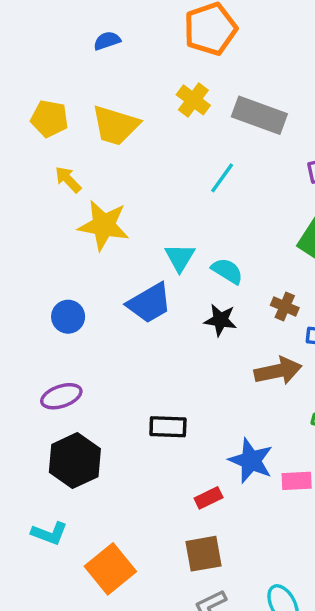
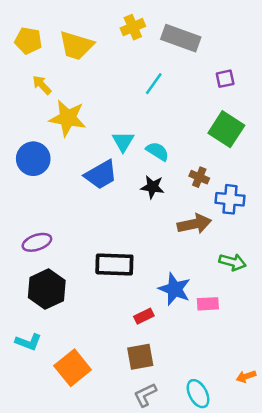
yellow cross: (193, 100) -> (133, 27), turned 30
blue circle: (68, 317) -> (33, 159), moved, size x1.4
black rectangle: (168, 427) -> (114, 264), size x1.4

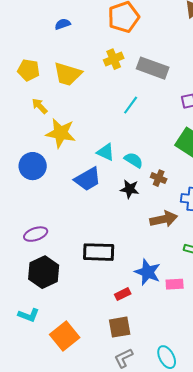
cyan triangle: (123, 141) -> (106, 152), turned -36
brown cross: (199, 177) -> (159, 178), moved

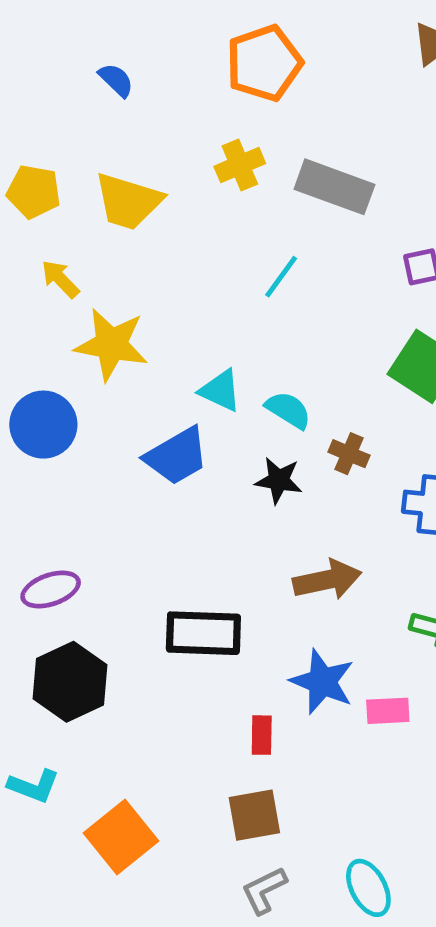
blue semicircle: (63, 24) -> (116, 80), turned 63
brown arrow: (164, 219) -> (327, 580), moved
red rectangle: (123, 294) -> (262, 735), turned -63

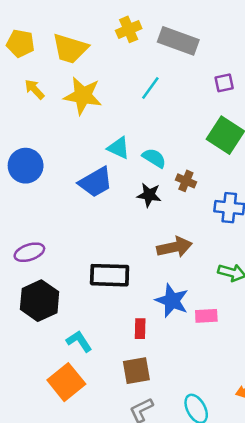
yellow star: (111, 344) -> (83, 96), moved
cyan L-shape: (34, 786) -> (79, 341), moved, turned -144

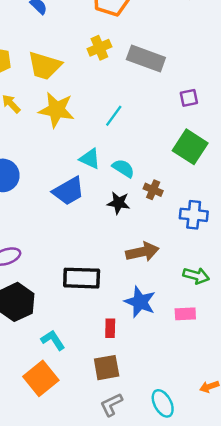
cyan line: (150, 88) -> (114, 116), moved
pink rectangle: (206, 316) -> (185, 314), moved

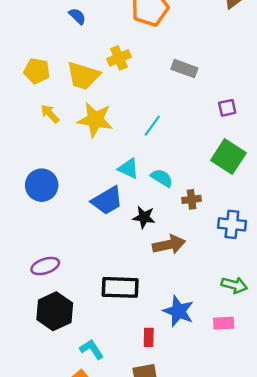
yellow cross: (99, 48) -> (119, 58), moved
gray rectangle: (146, 58) -> (184, 69), size x0.7
brown cross: (153, 190) -> (192, 199), turned -30
black star: (119, 203) -> (144, 217), moved
brown arrow: (142, 252) -> (169, 245), moved

